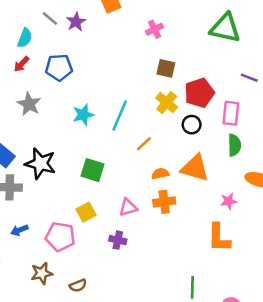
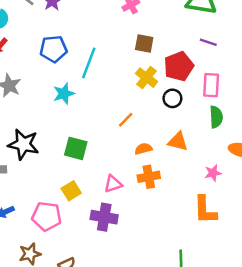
blue pentagon: (59, 67) -> (53, 49), moved
purple line: (249, 78) -> (208, 42), moved
cyan line: (120, 116) -> (89, 63), moved
orange triangle: (195, 168) -> (178, 141), size x0.7
purple cross: (118, 240) -> (104, 217), size x1.5

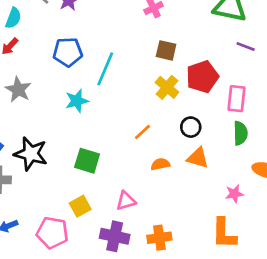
purple line: (208, 42) -> (246, 47), moved
black circle: (172, 98) -> (191, 127), moved
orange cross: (149, 177) -> (159, 238), moved

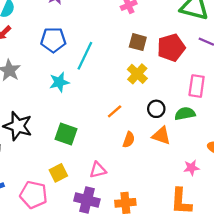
red pentagon: (202, 77) -> (171, 48), moved
green semicircle: (240, 133) -> (185, 114), moved, turned -102
orange semicircle: (160, 164) -> (129, 140), turned 119

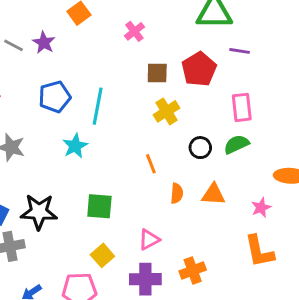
yellow cross: (137, 74) -> (166, 111), turned 30
orange line: (115, 111) -> (151, 164), turned -56
orange triangle: (161, 136) -> (213, 194), moved

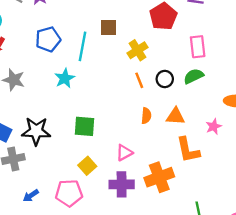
brown square: (157, 73) -> (109, 28), moved
orange line: (151, 164) -> (139, 80), moved
orange L-shape: (259, 251) -> (188, 150), moved
orange cross: (193, 270) -> (159, 177), size x1.4

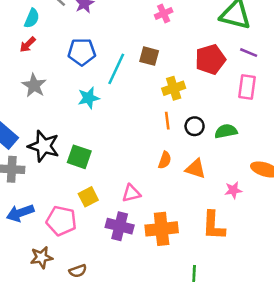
pink rectangle: (198, 47) -> (247, 87), moved
green square: (85, 126) -> (79, 157), moved
orange L-shape: (188, 150) -> (214, 226), moved
blue arrow: (31, 196) -> (20, 213), size x1.5

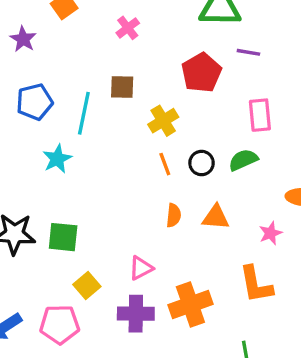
pink rectangle: (247, 87) -> (260, 115), moved

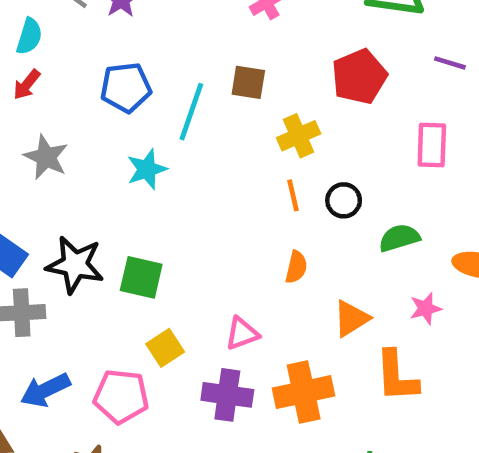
purple line: (248, 52) -> (450, 63), moved
green semicircle: (243, 160) -> (399, 238), moved
orange triangle: (216, 217) -> (351, 318), moved, turned -44

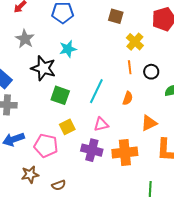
cyan line: (191, 112) -> (96, 91), moved
yellow cross: (299, 136) -> (135, 42), turned -30
black star: (75, 265) -> (43, 68), moved

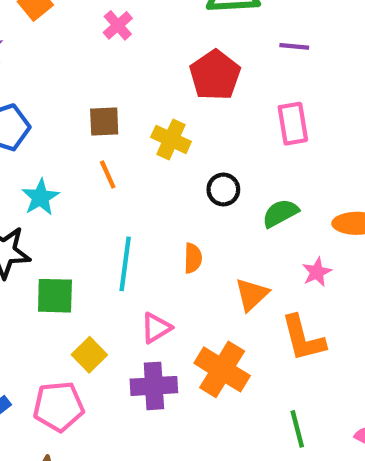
brown square: (116, 16) -> (104, 122), moved
orange line: (130, 67) -> (108, 174), moved
orange cross: (125, 153) -> (222, 369), turned -35

